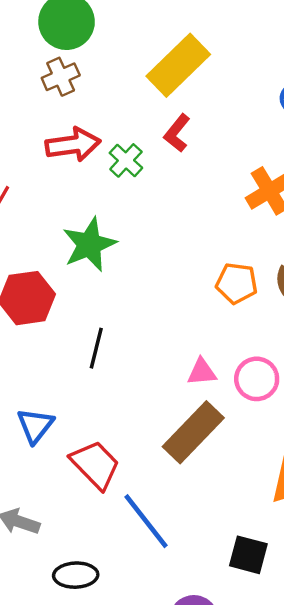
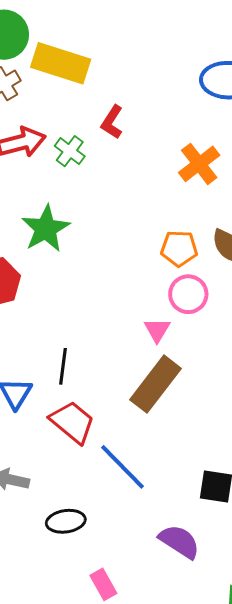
yellow rectangle: (178, 65) -> (61, 63), moved, turned 68
black line: (96, 348) -> (63, 366), moved
pink triangle: (202, 372) -> (157, 330), turned -48
pink circle: (257, 379) -> (188, 294), moved

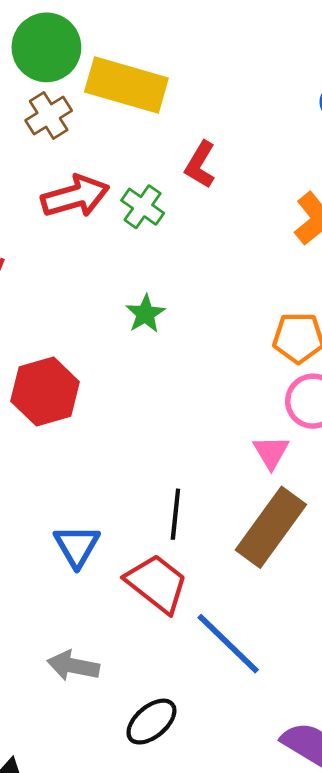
green star: (46, 229) -> (145, 314), moved, size x0.6
black line: (63, 366) -> (175, 514), moved
black ellipse: (66, 521) -> (151, 722), turned -30

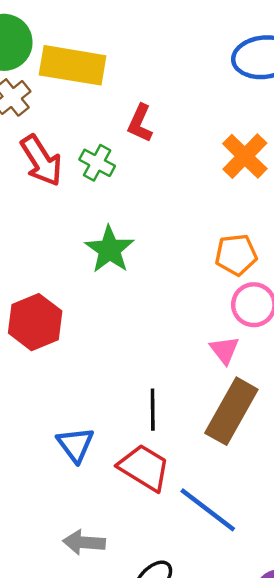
red arrow: (75, 196) -> (41, 161), turned 80
green star: (145, 314) -> (109, 250), size x1.5

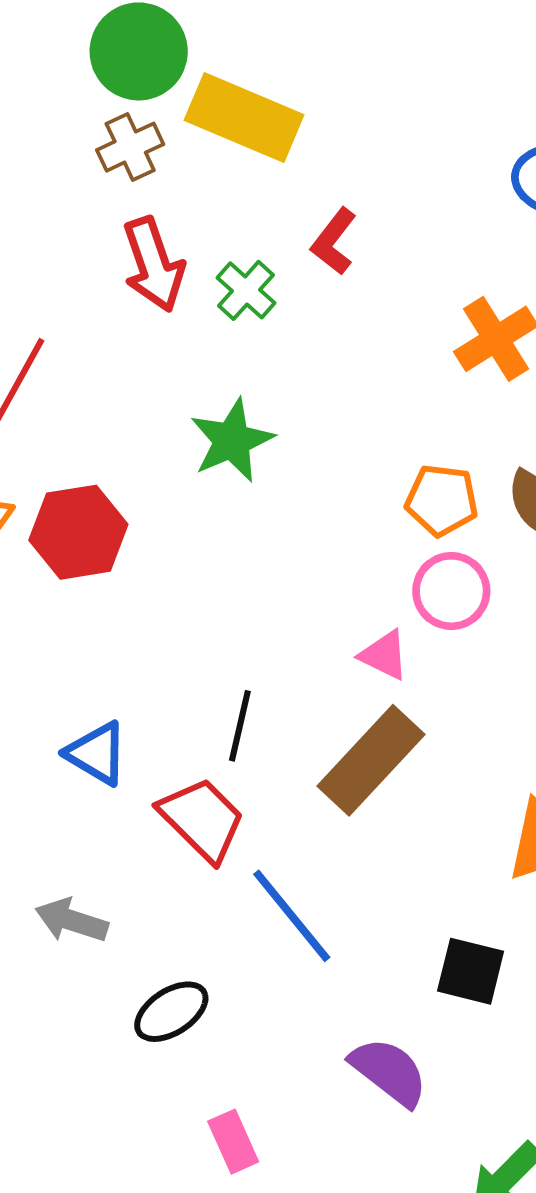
pink triangle: (225, 350) -> (384, 655), turned -40
blue triangle: (76, 445) -> (97, 753), turned -36

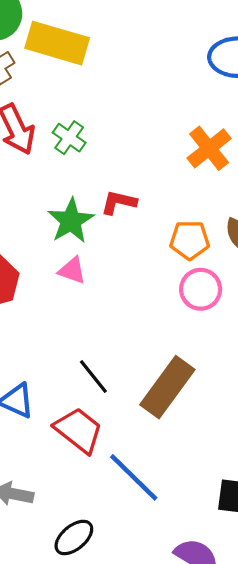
red L-shape: (334, 241) -> (119, 202), moved, turned 72
pink triangle: (384, 655) -> (72, 270), moved
black line: (240, 726) -> (93, 377), turned -45

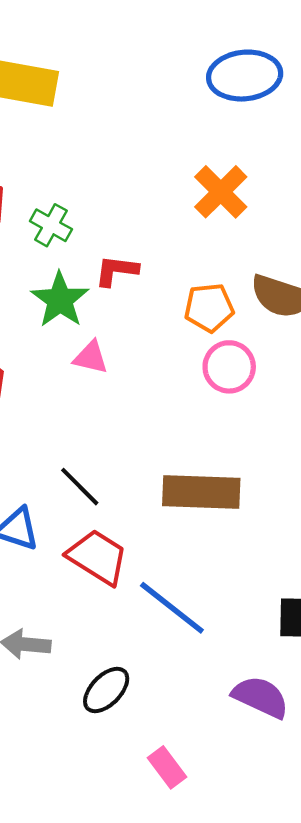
green cross: (69, 138) -> (51, 225), moved
pink triangle: (72, 270) -> (91, 357), moved
black line: (93, 377) -> (80, 487), moved
brown rectangle: (167, 387) -> (201, 492), turned 62

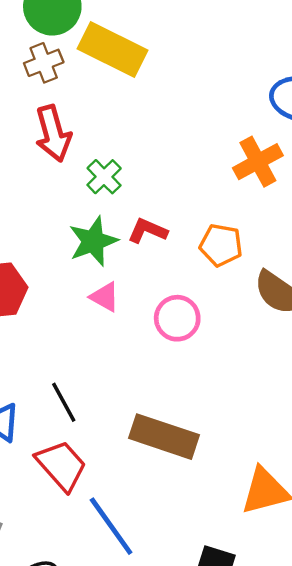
orange cross: (221, 192) -> (258, 162), moved
orange pentagon: (209, 308) -> (221, 245), moved
pink circle: (229, 367) -> (177, 318), moved

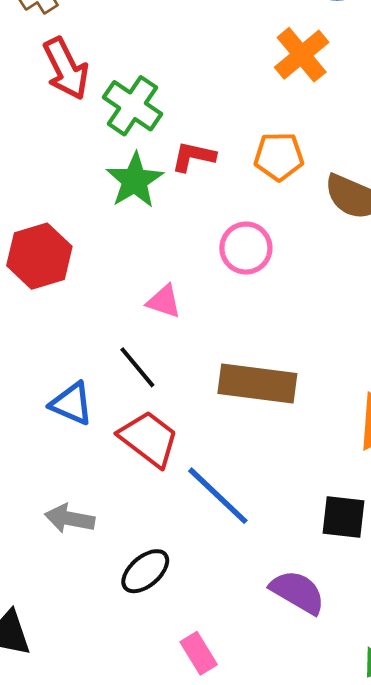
green cross: (104, 177) -> (133, 106), size x1.4
pink triangle: (105, 297) -> (164, 301), moved

